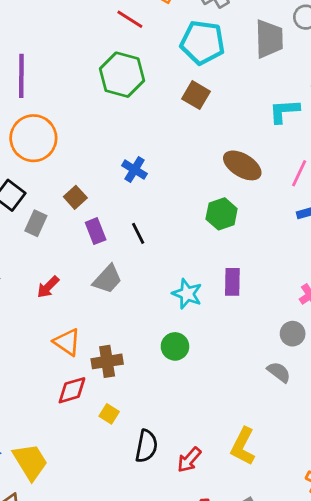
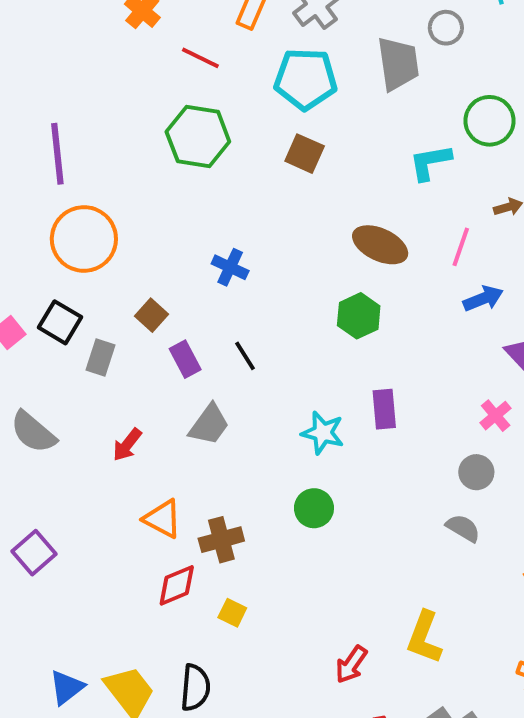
black semicircle: (146, 446) -> (195, 688), moved

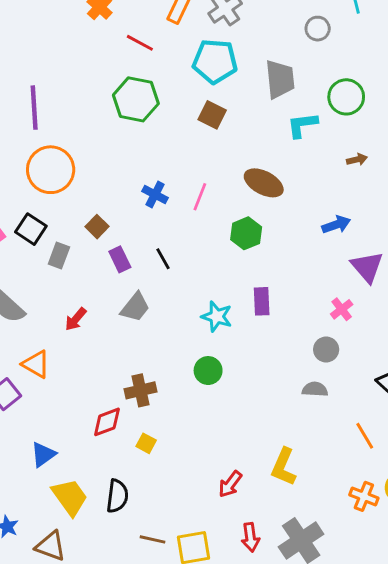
gray trapezoid: (398, 64) -> (280, 79), moved
pink line: (461, 247) -> (200, 197), moved
orange triangle: (162, 519) -> (36, 364), moved
gray semicircle: (463, 528) -> (315, 389), turned -30
blue triangle: (67, 687) -> (43, 454), moved

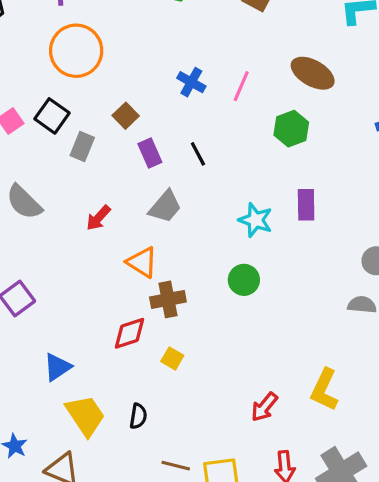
orange triangle: (36, 364) -> (142, 262), moved
black semicircle: (117, 496) -> (138, 416), size x0.7

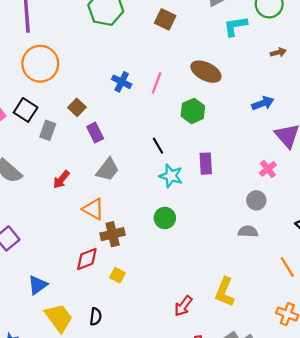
black line: (198, 154) -> (158, 146), moved

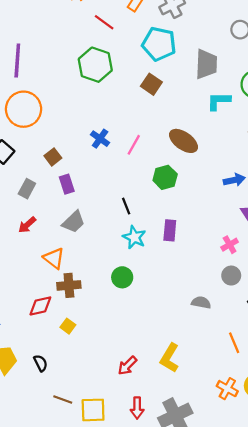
gray rectangle: (48, 130) -> (27, 189), moved
gray circle: (256, 200) -> (231, 276), moved
black semicircle: (96, 317) -> (41, 363), turned -42

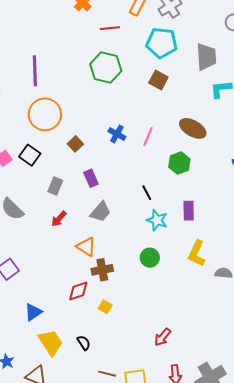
red line: (104, 22) -> (110, 28), turned -36
brown square: (53, 157) -> (75, 144), moved
yellow L-shape: (170, 358) -> (197, 253), moved

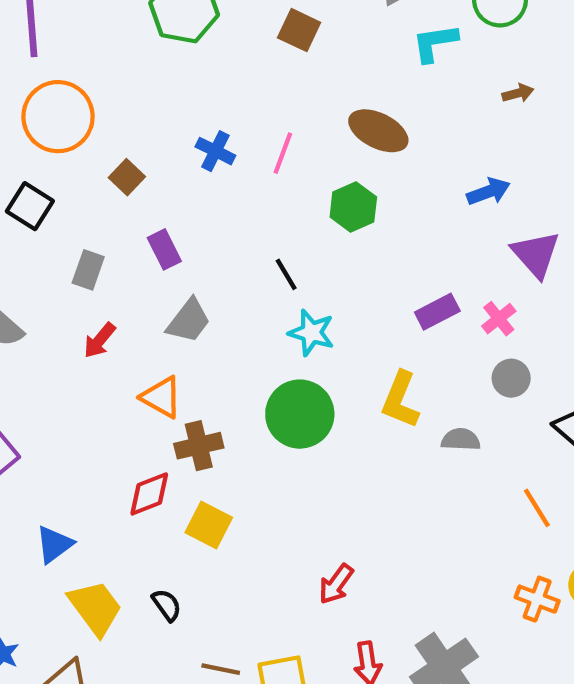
purple rectangle: (189, 211) -> (437, 312), moved, turned 66
green circle: (150, 258) -> (300, 414), size x1.6
yellow square: (105, 307) -> (209, 525), size x1.5

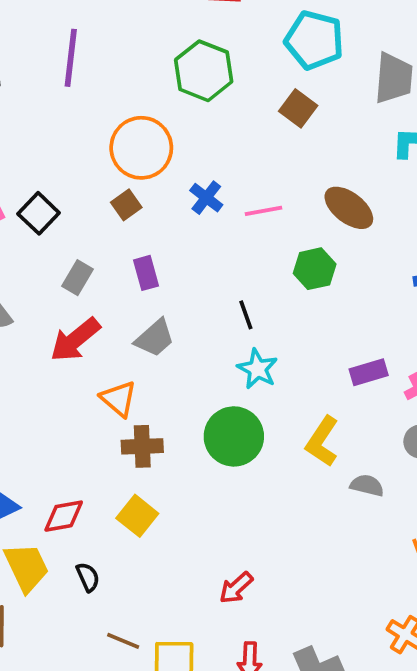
orange circle: (58, 117) -> (141, 148), moved
pink line: (283, 153) -> (264, 211), turned 48
red arrow: (99, 340) -> (75, 340), size x1.6
red diamond: (149, 494) -> (64, 516), moved

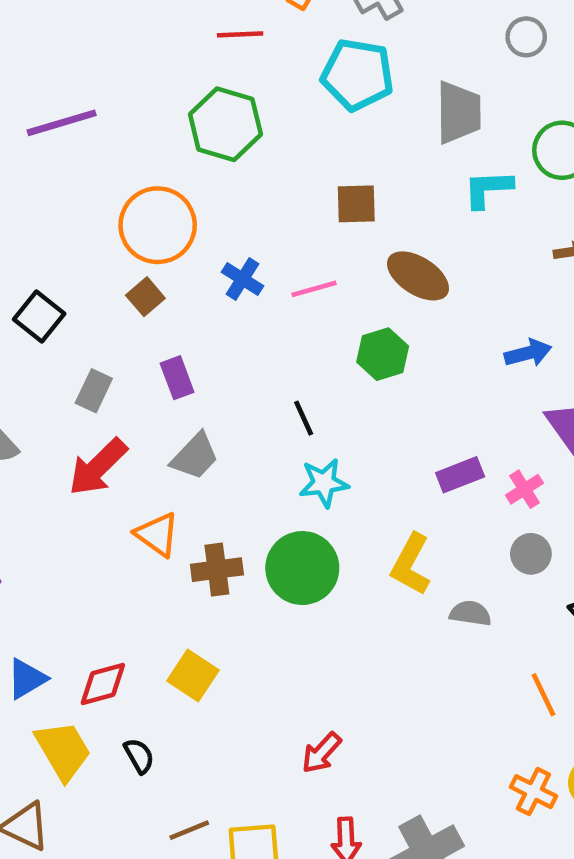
purple line: (71, 58) -> (62, 123), turned 72
brown square: (298, 108) -> (356, 204), moved, turned -33
cyan star: (257, 369) -> (324, 483), turned -30
brown cross: (142, 446) -> (217, 570), moved
brown line: (123, 641) -> (189, 830), turned -40

